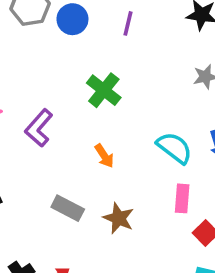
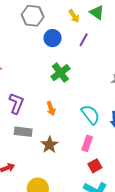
blue circle: (72, 19) -> (53, 38), moved
purple L-shape: (39, 128) -> (16, 103), moved, turned 145
gray rectangle: (68, 208) -> (23, 132), turned -36

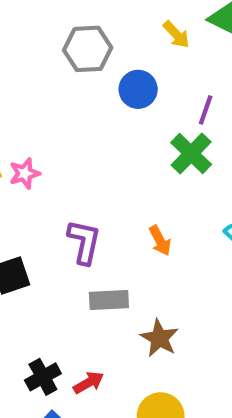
purple line: (84, 40) -> (206, 110), moved
green cross: (60, 73) -> (191, 153), moved
brown star: (50, 145) -> (159, 338), moved

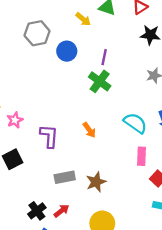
pink star: (25, 173) -> (15, 120), moved
gray rectangle: (109, 300) -> (65, 177), moved
brown star: (159, 338) -> (96, 182), turned 30

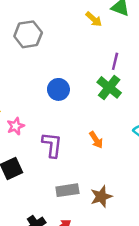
gray hexagon: (37, 33) -> (28, 34), moved
blue circle: (67, 51) -> (58, 89), moved

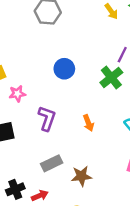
gray rectangle: (67, 190) -> (52, 163), turned -30

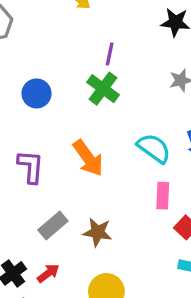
orange arrow: (88, 123) -> (88, 158), size x1.6
brown star: (81, 176) -> (98, 232), turned 30

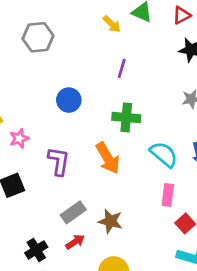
purple line: (110, 54) -> (122, 68), moved
green cross: (103, 89) -> (126, 117), moved, turned -36
red arrow: (48, 273) -> (75, 242), moved

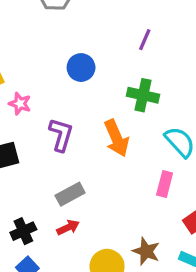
pink star: (19, 138) -> (20, 104), turned 30
pink rectangle: (168, 195) -> (165, 184), moved
brown star: (110, 221) -> (146, 251), moved

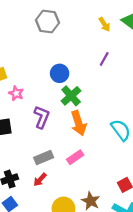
green cross: (143, 95) -> (71, 96), moved, turned 30
pink rectangle: (165, 184) -> (75, 157), moved, turned 35
red arrow: (68, 227) -> (40, 180), turned 152

